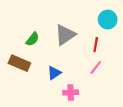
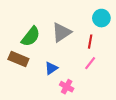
green semicircle: (33, 39) -> (31, 36), size x1.5
pink cross: (71, 92) -> (67, 87), turned 32

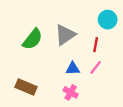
brown rectangle: (18, 59) -> (26, 87), moved
blue triangle: (51, 68) -> (73, 69), moved, turned 32

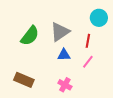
blue triangle: (73, 69) -> (64, 55), moved

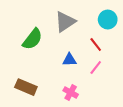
gray triangle: (60, 32) -> (65, 22), moved
red line: (88, 41) -> (96, 45), turned -48

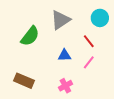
pink cross: (71, 93) -> (65, 86), turned 32

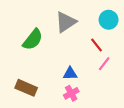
blue triangle: (64, 55) -> (70, 74), moved
pink line: (89, 62) -> (104, 64), moved

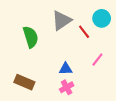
green semicircle: (33, 40) -> (31, 37), turned -55
red line: (96, 45) -> (84, 32), moved

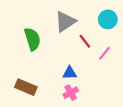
red line: (84, 32) -> (85, 41), moved
pink line: (97, 60) -> (105, 53), moved

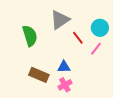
cyan circle: (108, 19) -> (100, 28), moved
brown rectangle: (26, 87) -> (39, 75), moved

